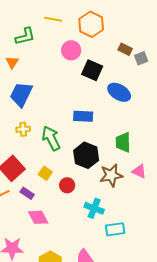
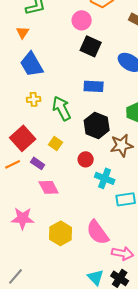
black square: (92, 70) -> (91, 46), moved
blue trapezoid: (21, 94) -> (32, 64), turned -56
red circle: (67, 185) -> (86, 159), moved

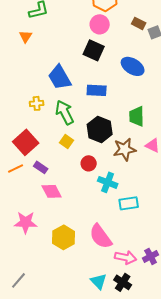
pink circle: (82, 20) -> (100, 24), moved
blue trapezoid: (32, 64) -> (60, 77), moved
yellow square: (56, 143) -> (67, 141), moved

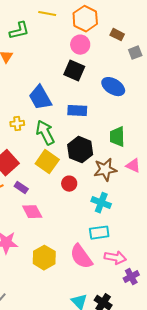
brown rectangle: (139, 23) -> (117, 35), moved
yellow square: (67, 141) -> (47, 162), size x1.6
cyan cross: (108, 182) -> (101, 203), moved
cyan rectangle: (129, 203) -> (99, 233), moved
pink arrow: (126, 257) -> (115, 258), moved

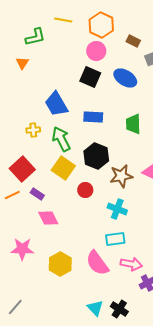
blue ellipse: (113, 87) -> (125, 78), moved
green trapezoid: (117, 137) -> (133, 124), moved

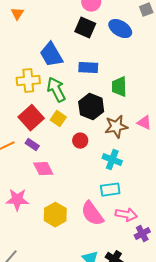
green trapezoid: (133, 124) -> (119, 87), moved
yellow cross: (33, 130) -> (28, 81), size x1.6
yellow square: (63, 168) -> (58, 119), size x0.7
red square: (22, 169) -> (31, 118), moved

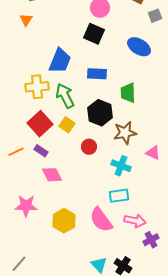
blue ellipse: (120, 29) -> (139, 47), moved
blue trapezoid: (51, 55) -> (60, 61), turned -128
pink triangle: (144, 123) -> (153, 153), moved

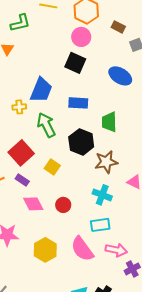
yellow cross: (37, 87) -> (19, 107), moved, size x0.6
yellow square: (67, 125) -> (52, 167), moved
red circle: (89, 147) -> (63, 205), moved

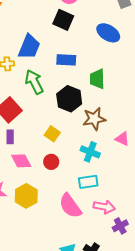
yellow square: (52, 167) -> (52, 134), moved
purple rectangle: (22, 180) -> (10, 137), turned 56
yellow hexagon: (45, 250) -> (26, 196), moved

